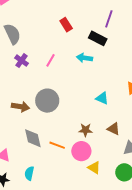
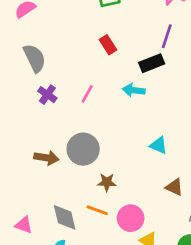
black rectangle: (98, 38) -> (152, 63), turned -48
brown star: (86, 130) -> (107, 182), moved
gray diamond: (33, 138) -> (65, 217), moved

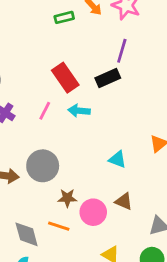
red rectangle: (108, 45) -> (65, 78), moved, size x1.5
cyan arrow: (134, 90) -> (79, 111), moved
brown triangle: (174, 187) -> (124, 201), moved
pink circle: (131, 218) -> (93, 212), moved

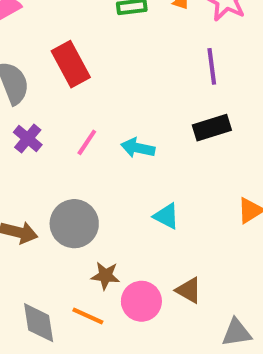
purple line: (122, 51) -> (212, 66), turned -30
red rectangle: (65, 78) -> (71, 64), moved
black rectangle: (108, 78) -> (212, 128), moved
cyan triangle: (117, 159) -> (166, 216), moved

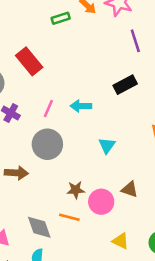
purple line: (212, 66) -> (135, 41), moved
cyan triangle: (166, 216) -> (107, 145), turned 48
gray circle: (74, 224) -> (47, 144), moved

